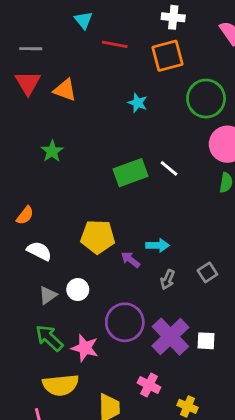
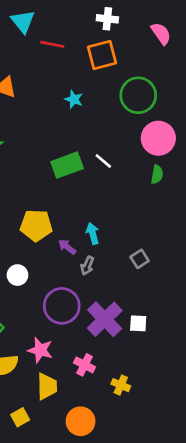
cyan triangle: (83, 20) -> (23, 21), size x1.4
cyan arrow: (158, 245) -> (93, 233), turned -105
gray arrow: (168, 280) -> (87, 266), moved
pink star: (85, 348) -> (40, 350), moved

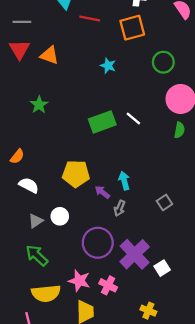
green circle: (138, 95) -> (163, 62), size x0.7
white square: (138, 323) -> (162, 268), moved, turned -35
pink cross: (85, 365) -> (108, 285), moved

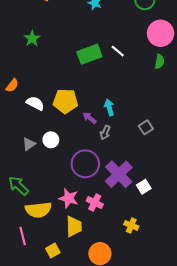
white semicircle: (29, 185) -> (35, 103), moved
green arrow: (37, 255) -> (18, 186), moved

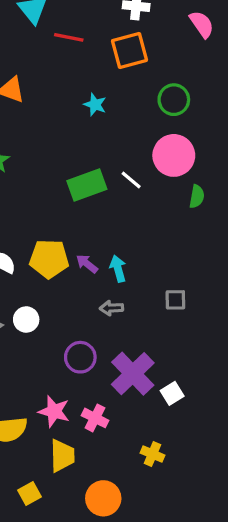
pink circle: (161, 33) -> (174, 155), moved
purple arrow: (89, 118) -> (87, 264), moved
gray square: (146, 127) -> (175, 300), turned 32
gray arrow: (105, 133) -> (111, 308), turned 64
purple circle: (85, 164) -> (80, 357), size x0.7

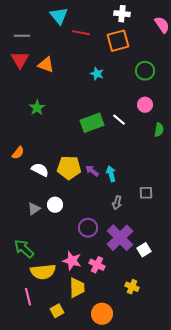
pink circle: (174, 155) -> (145, 105), size x0.6
gray arrow: (111, 308) -> (117, 203), moved, turned -72

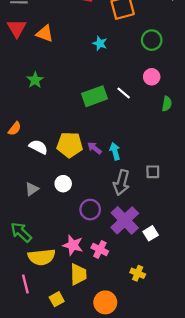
gray arrow: (117, 203) -> (121, 183), size x1.6
white circle: (55, 205) -> (63, 184), moved

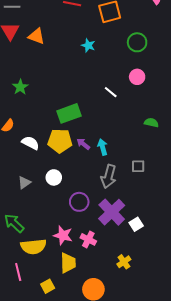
green star: (35, 80) -> (20, 87), moved
green rectangle: (94, 96) -> (69, 113), moved
green semicircle: (167, 104) -> (151, 123), moved, turned -88
yellow cross: (138, 273) -> (124, 262), turned 32

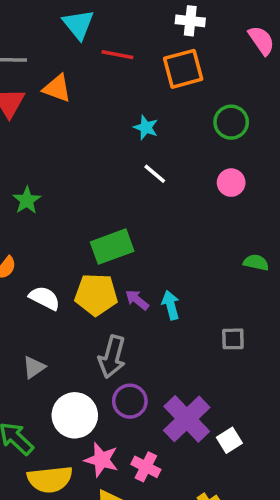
orange triangle: (36, 36) -> (57, 88), moved
white line: (111, 92) -> (155, 174), moved
gray arrow: (109, 176) -> (112, 357), moved
white circle: (54, 177) -> (75, 415), moved, size x1.6

